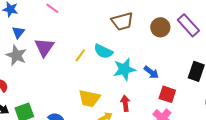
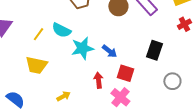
yellow trapezoid: (89, 98) -> (36, 65), moved
red arrow: (125, 103) -> (98, 80), moved

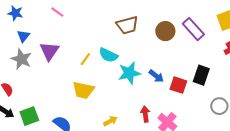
red square: (125, 73) -> (178, 85), moved
red arrow: (98, 80) -> (145, 114), moved

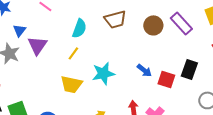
blue triangle: (23, 36) -> (19, 30), moved
cyan semicircle: (108, 55) -> (79, 28), moved, turned -96
cyan star: (129, 73) -> (103, 73), moved

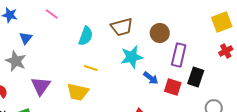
purple rectangle: (181, 23) -> (179, 55), moved, turned 55
purple triangle: (37, 45) -> (41, 86), moved
yellow line: (73, 53) -> (91, 68), moved, turned 72
cyan star: (103, 73) -> (132, 57), moved

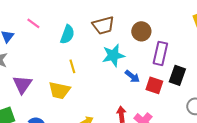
pink line: (52, 14) -> (33, 23), moved
yellow line: (91, 68) -> (72, 66), turned 56

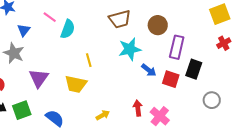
cyan semicircle: (67, 34) -> (68, 29), moved

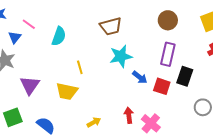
pink line: (50, 17) -> (29, 24), moved
brown circle: (158, 25) -> (168, 20), moved

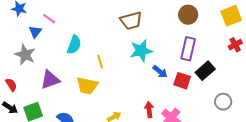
cyan semicircle: (59, 36) -> (74, 45), moved
black rectangle: (185, 76) -> (205, 71), turned 30
purple triangle: (30, 85) -> (50, 80), turned 35

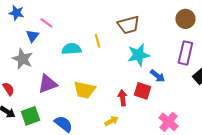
cyan semicircle: (74, 45) -> (71, 49), turned -114
yellow line: (100, 62) -> (97, 41), moved
red square: (182, 81) -> (142, 91), moved
red arrow: (149, 110) -> (122, 98), moved

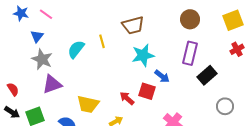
pink line: (46, 23) -> (46, 14), moved
cyan semicircle: (71, 49) -> (76, 49), turned -48
gray star: (22, 59) -> (42, 59), moved
yellow trapezoid: (84, 90) -> (88, 104), moved
red arrow: (122, 98) -> (127, 98), turned -42

